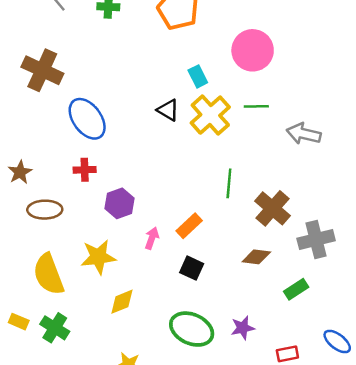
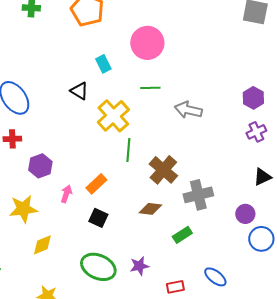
yellow cross: (210, 115) -> (113, 116), moved

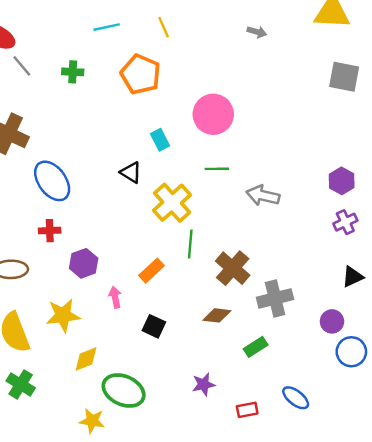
orange rectangle: (96, 184) -> (151, 271), moved
pink arrow: (66, 194) -> (115, 297), turned -30
green ellipse: (98, 267) -> (124, 391), moved

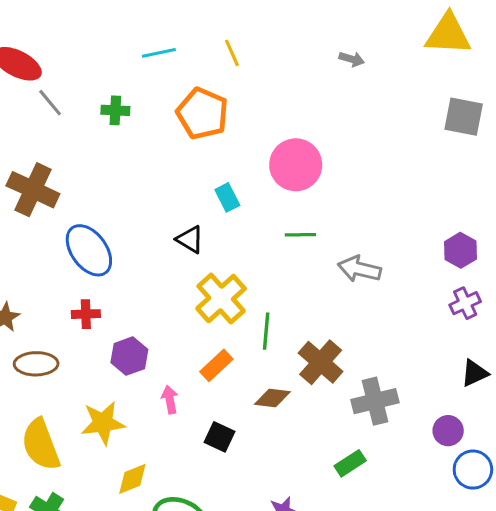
yellow cross: (172, 203) -> (221, 299), moved
brown diamond: (217, 315) -> (272, 398), moved

